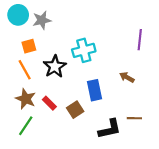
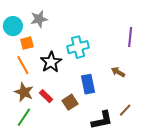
cyan circle: (18, 15) -> (13, 26), moved
brown line: (134, 118) -> (125, 110), turned -48

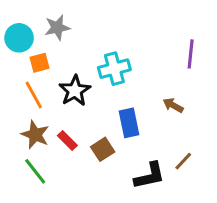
green line: (24, 117) -> (35, 171), turned -72

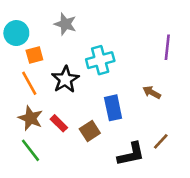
gray star: (57, 28) -> (65, 24), moved, turned 30

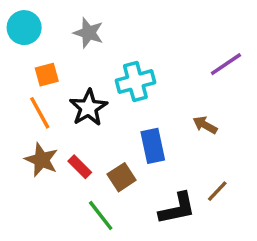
cyan circle: (16, 33) -> (24, 28), moved
purple line: (167, 47) -> (226, 64), turned 50
green line: (31, 150) -> (101, 215), moved

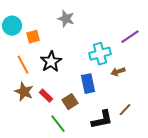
cyan circle: (24, 28) -> (12, 26), moved
gray star: (88, 33) -> (66, 19), moved
orange square: (47, 75) -> (33, 37), moved
cyan cross: (135, 82) -> (100, 54), moved
brown arrow: (205, 125) -> (118, 72), turned -48

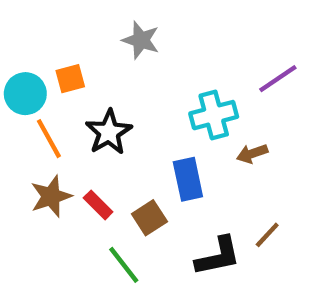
cyan circle: (12, 26) -> (25, 94), moved
brown star: (24, 92) -> (51, 196), turned 30

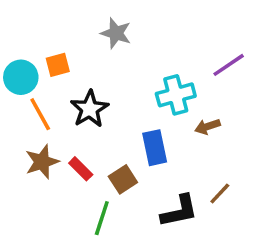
green line: (124, 265) -> (102, 218), turned 56

